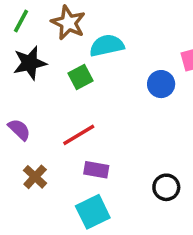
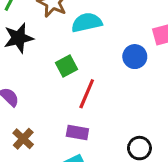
green square: (81, 77) -> (67, 66), moved
red line: (79, 135) -> (87, 94), moved, turned -36

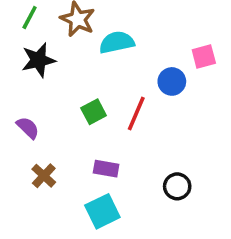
green square: (67, 66) -> (94, 112), moved
red line: (87, 94) -> (136, 113), moved

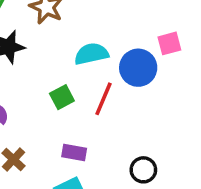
cyan semicircle: (117, 42) -> (91, 54), moved
blue circle: (172, 81) -> (138, 68), size x1.4

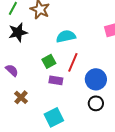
blue circle: (138, 68) -> (96, 79), moved
purple rectangle: (74, 153) -> (56, 80), moved

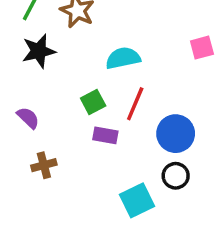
brown cross: (21, 97) -> (44, 165), turned 32
cyan square: (54, 117) -> (137, 200), moved

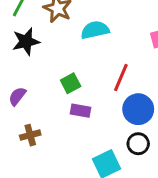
cyan semicircle: (123, 58) -> (95, 30), moved
red line: (135, 104) -> (121, 77), moved
purple semicircle: (28, 118) -> (17, 96), turned -96

